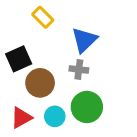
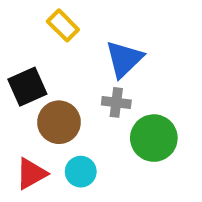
green circle: (87, 107) -> (154, 138), moved

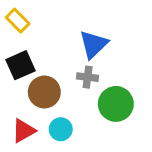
yellow rectangle: (63, 25) -> (18, 20), moved

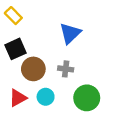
gray cross: (88, 77) -> (66, 69), moved
green circle: (116, 104) -> (87, 98), moved

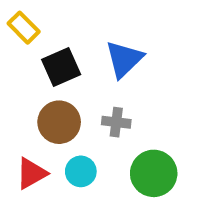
black square: (16, 49) -> (61, 67), moved

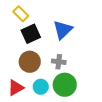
yellow rectangle: (24, 28) -> (21, 14), moved
green circle: (154, 173) -> (65, 85), moved

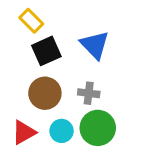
blue triangle: (63, 30) -> (95, 45), turned -30

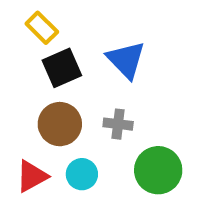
green circle: (98, 128) -> (158, 170), moved

